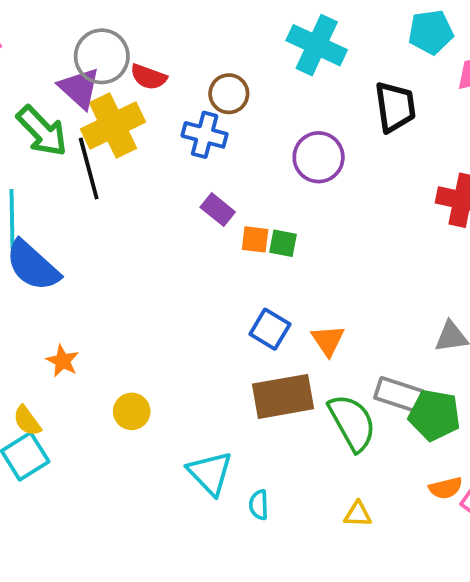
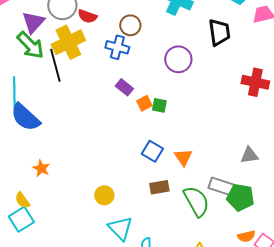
purple triangle: (79, 88) -> (33, 22), moved, turned 30
orange square: (255, 239) -> (144, 103), turned -35
brown rectangle: (283, 396) -> (159, 187), size x0.6
yellow circle: (132, 411) -> (104, 195), moved

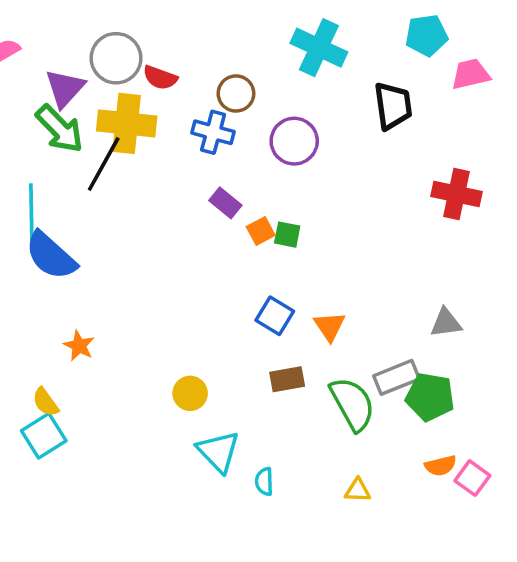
yellow cross: (68, 42) -> (127, 123), turned 32
purple circle: (178, 59) -> (294, 141), moved
black line: (55, 65) -> (104, 164), turned 44
gray rectangle: (221, 186) -> (396, 377), turned -40

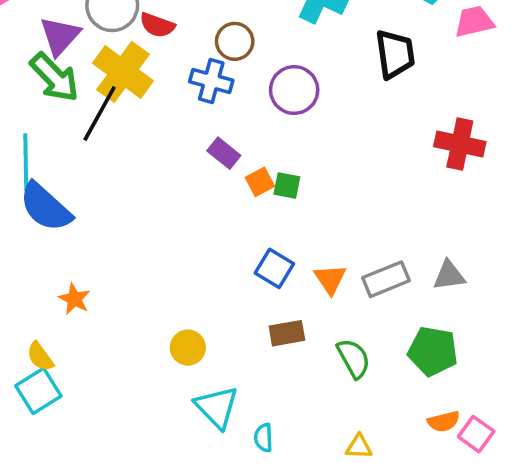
yellow cross: (127, 123) -> (123, 72), turned 30
gray rectangle: (396, 377) -> (386, 279), moved
green semicircle: (352, 404) -> (354, 358), size x0.7

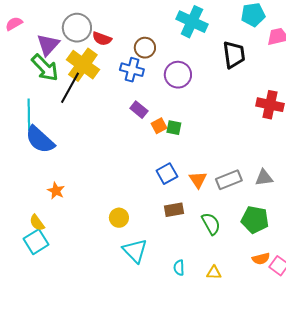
blue square: (274, 268) -> (167, 174), turned 30
cyan semicircle: (263, 438) -> (179, 268), moved

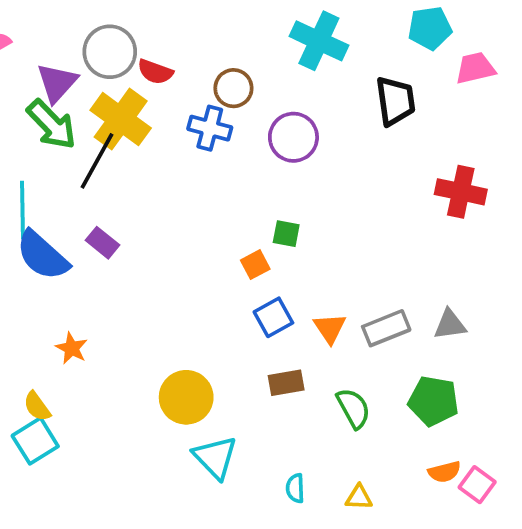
purple rectangle: (139, 110) -> (102, 243), moved
orange square: (159, 126) -> (255, 265), moved
yellow circle: (119, 218) -> (186, 397), size x1.5

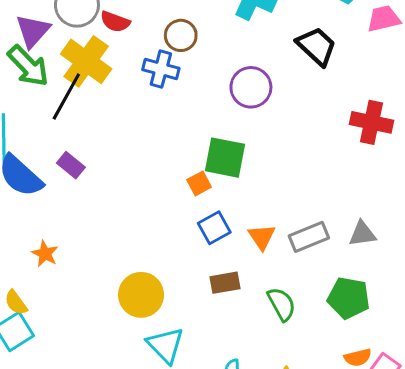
black trapezoid: (395, 101) -> (317, 46), turned -39
purple circle: (293, 137) -> (251, 87), moved
green square: (286, 234) -> (225, 158), size x1.8

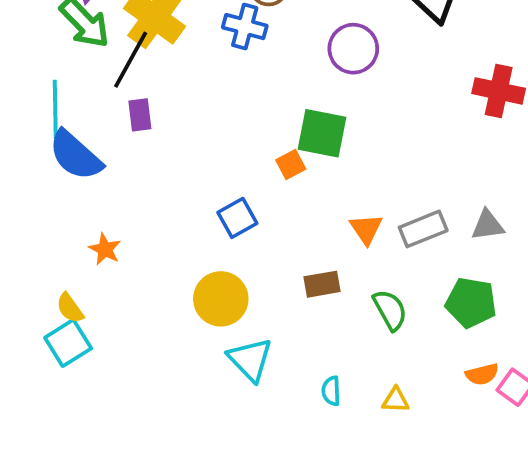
purple rectangle: (71, 165) -> (140, 115), moved, turned 44
blue square: (214, 228) -> (237, 218), moved

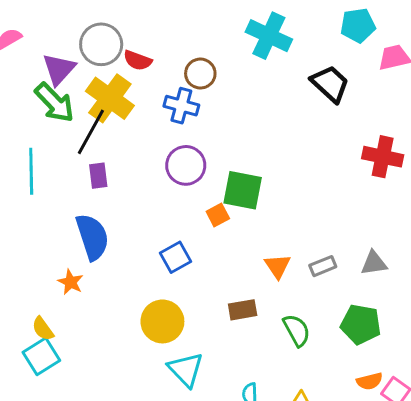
purple circle: (353, 49) -> (186, 165), moved
blue semicircle: (75, 155) -> (92, 237), moved, turned -150
gray rectangle: (423, 229) -> (323, 266), size x0.7

